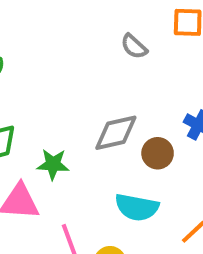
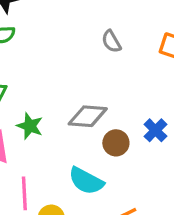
gray semicircle: (134, 46) -> (111, 41), moved

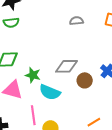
gray semicircle: (111, 41) -> (76, 21), turned 120
cyan semicircle: (86, 181) -> (50, 92), moved

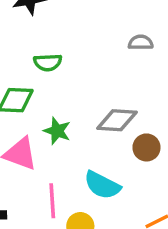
green semicircle: (11, 23) -> (48, 62), moved
cyan semicircle: (50, 92) -> (102, 185), moved

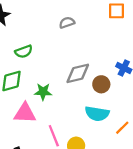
gray semicircle: (141, 42) -> (67, 23), moved
cyan semicircle: (102, 185) -> (97, 114), moved

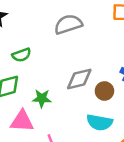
gray semicircle: (67, 23) -> (68, 24), size x1.6

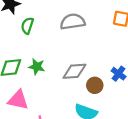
green semicircle: (21, 55) -> (27, 26), moved, turned 119
green star: (42, 98) -> (37, 67), moved

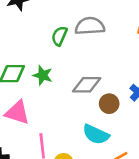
green semicircle: (27, 26) -> (59, 36), moved

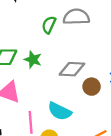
cyan semicircle: (96, 134) -> (60, 111), moved

